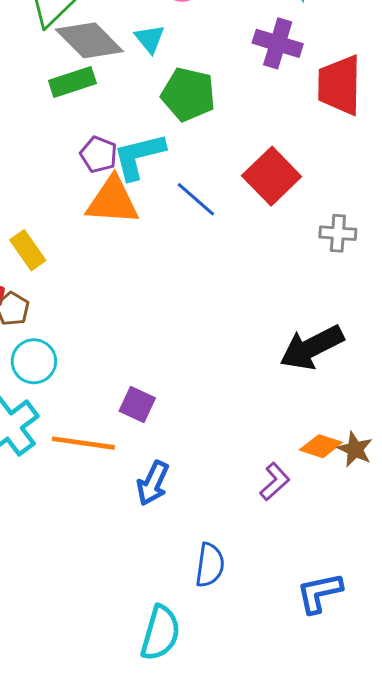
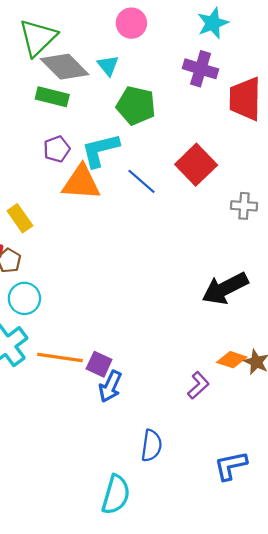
green rectangle: (72, 82) -> (52, 97), turned 32
purple pentagon: (99, 155) -> (57, 149), moved, turned 30
purple square: (137, 405) -> (99, 364), moved

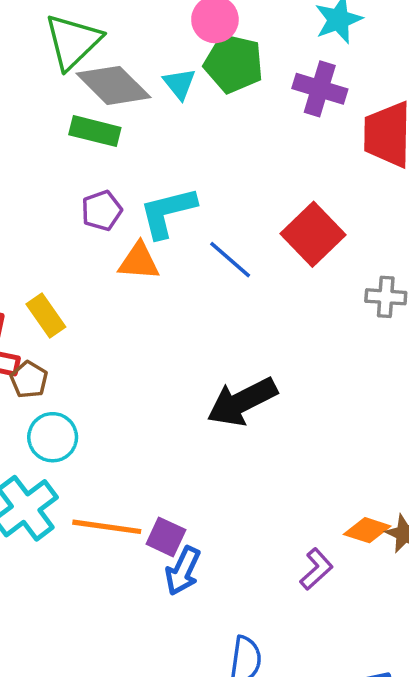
green pentagon: (136, 106) -> (234, 63), moved
orange triangle: (81, 182) -> (139, 261), size x0.7
black arrow: (225, 288) -> (242, 402), moved

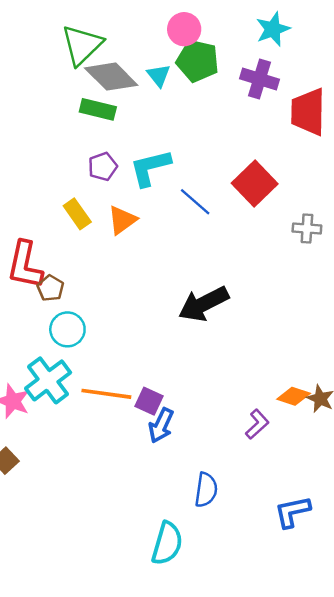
orange triangle: (139, 261) -> (122, 220), moved, turned -40
yellow rectangle: (46, 315) -> (77, 214), moved

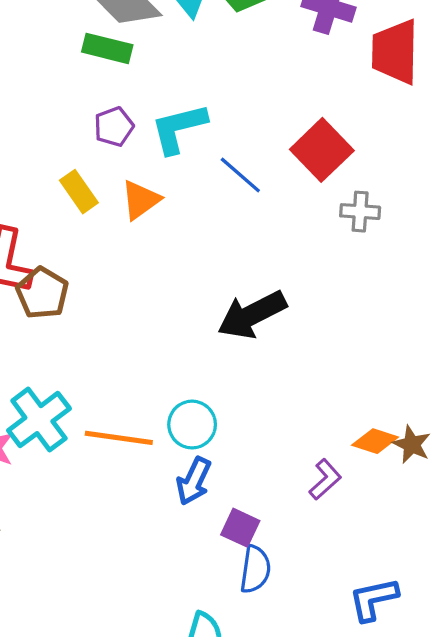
gray cross: (307, 229) -> (360, 212), moved
brown pentagon: (50, 288) -> (42, 293), size x1.4
cyan circle: (67, 329) -> (192, 425), moved
purple square: (149, 401) -> (240, 528), moved

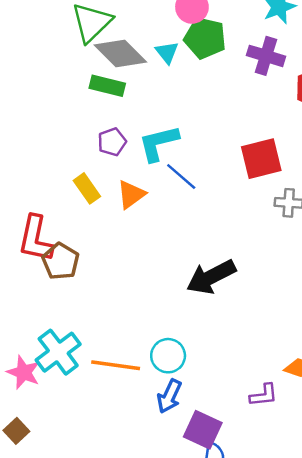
red square: (322, 150) -> (261, 159), turned 30
blue line: (240, 175) -> (181, 177), moved
purple L-shape: (325, 479) -> (264, 395), turned 36
purple square: (240, 528) -> (203, 430), size x1.4

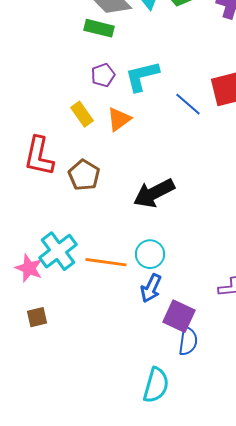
blue line: (181, 177) -> (188, 104), moved
brown pentagon: (61, 261) -> (84, 175), moved
black arrow: (211, 277) -> (154, 193), moved
brown square: (16, 431) -> (37, 317), moved, turned 30

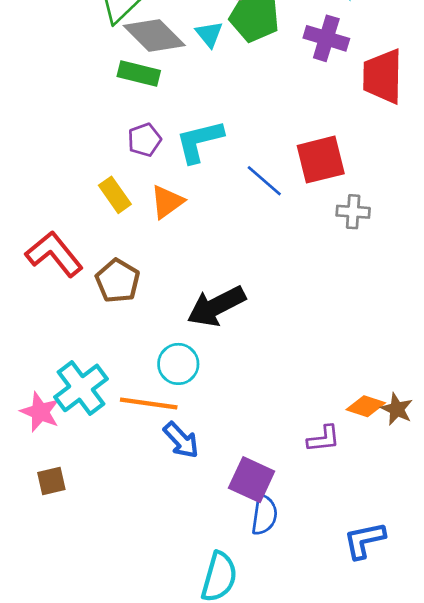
red L-shape: (39, 156) -> (54, 254), turned 129
cyan circle: (150, 254) -> (178, 364), moved
blue arrow: (151, 288) -> (181, 440), moved, turned -68

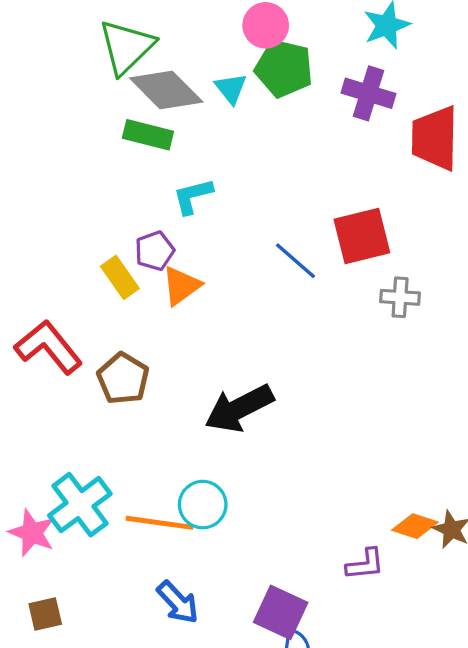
purple pentagon: (144, 140) -> (155, 251), moved
cyan L-shape: (199, 141) -> (193, 196), moved, size x0.7
cyan circle: (178, 364) -> (203, 505), moved
blue arrow: (181, 440) -> (178, 602), moved

